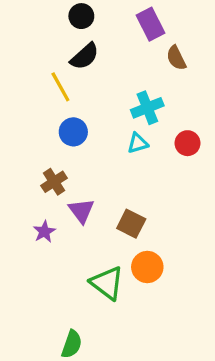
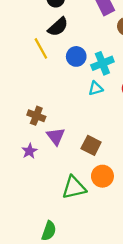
blue circle: (73, 132) -> (76, 56), moved
brown cross: (54, 182) -> (36, 116), turned -36
green triangle: (107, 283) -> (74, 188), turned -50

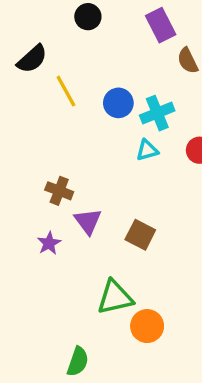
black semicircle: (58, 27) -> (32, 59), moved
orange circle: (102, 176) -> (147, 326), moved

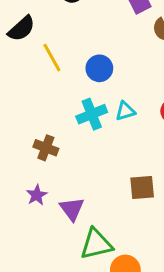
cyan cross: (157, 113) -> (92, 114), moved
purple triangle: (88, 221) -> (72, 209), moved
brown square: (140, 235) -> (142, 187), moved, turned -32

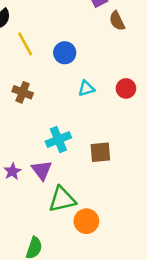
cyan cross: (92, 114) -> (58, 140), moved
brown cross: (46, 148) -> (23, 92), moved
purple star: (37, 195) -> (12, 171), moved

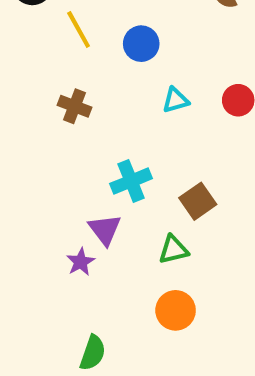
brown square: (100, 152) -> (198, 201), turned -30
purple star: (12, 171) -> (81, 262), moved
green triangle: (62, 199) -> (174, 250), moved, size x0.7

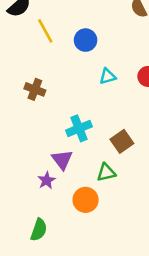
brown cross: (74, 106) -> (35, 89), moved
orange circle: (176, 310) -> (86, 200), moved
green semicircle: (93, 353) -> (39, 230), moved

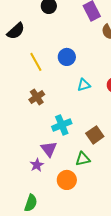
yellow line: (45, 31) -> (36, 62), moved
brown cross: (35, 89) -> (37, 97), moved, turned 35

